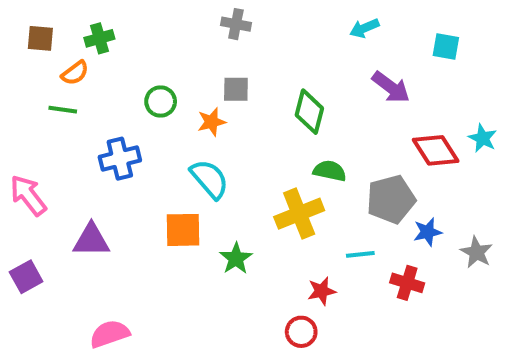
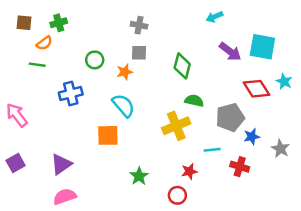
gray cross: (236, 24) -> (139, 25), moved
cyan square: (446, 46) -> (262, 47), moved, size x1.6
purple triangle: (91, 240) -> (61, 164), moved, turned -35
green star: (236, 258) -> (139, 176), moved

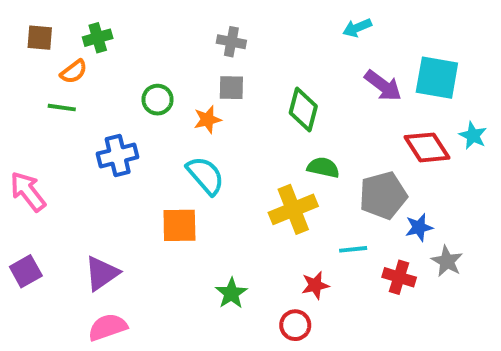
gray star: (280, 149) -> (447, 261), moved

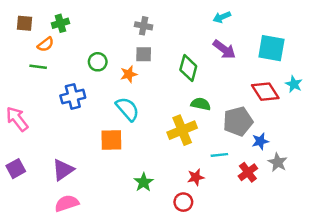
purple arrow: (383, 86) -> (224, 49), moved
red cross: (399, 277) -> (248, 172), turned 36

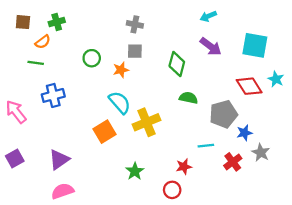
blue cross: (73, 97) -> (53, 95), moved
yellow cross: (182, 130) -> (146, 122), moved
orange square: (111, 140) -> (105, 132), turned -30

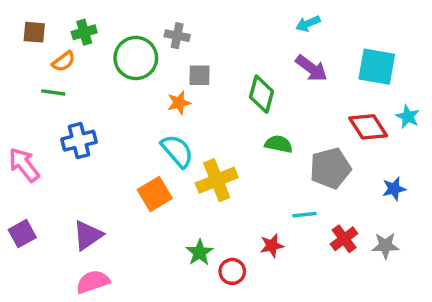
gray cross: (135, 24) -> (177, 36), moved
green circle: (92, 58) -> (136, 58), moved, size x1.6
blue star: (244, 133) -> (394, 189), moved
gray star: (261, 153) -> (385, 246), moved, turned -30
red circle: (172, 190) -> (232, 271), moved

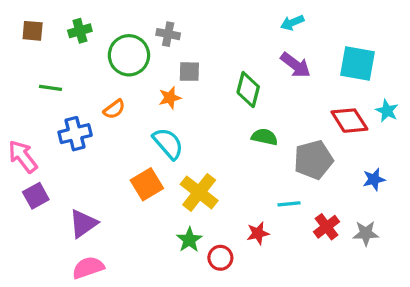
orange semicircle: (64, 61) -> (114, 109), moved
yellow cross: (217, 180) -> (199, 192), moved, turned -30
purple square: (22, 234) -> (36, 196), moved

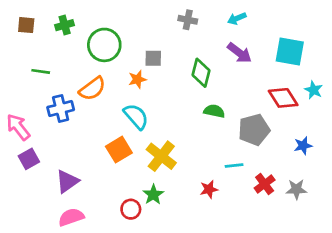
gray cross: (168, 34) -> (188, 20), moved
orange semicircle: (114, 109) -> (92, 89), size x1.5
red circle: (220, 258) -> (131, 209), moved

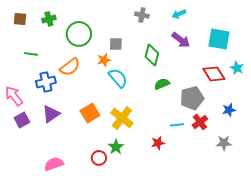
green semicircle: (214, 111) -> (162, 84), turned -35
cyan semicircle: (136, 116) -> (118, 78), moved
purple triangle: (67, 181) -> (51, 114), moved
red cross: (265, 184) -> (200, 122), moved

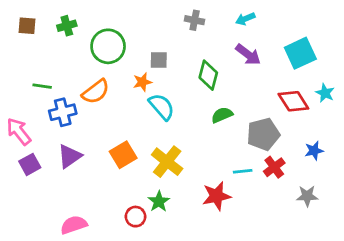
cyan square: (219, 39) -> (300, 53), turned -35
green line: (31, 54) -> (42, 86), moved
red star: (158, 143) -> (217, 196), size x1.5

